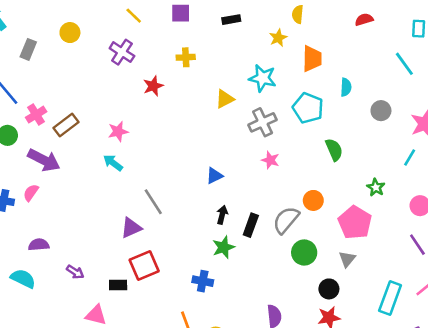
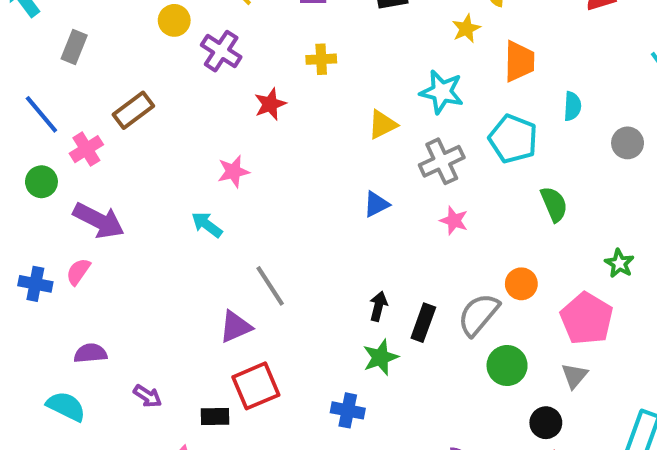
yellow circle: (70, 33) -> (174, 20), moved
brown rectangle: (66, 125) -> (133, 110), moved
pink star: (118, 131) -> (233, 172), moved
blue triangle: (214, 176) -> (376, 204), moved

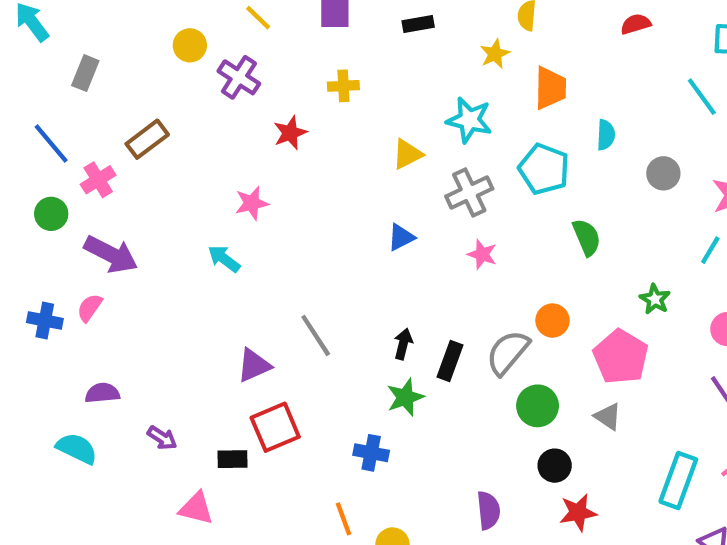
gray line: (270, 286) -> (316, 335), moved
gray triangle: (574, 376) -> (608, 417), turned -36
black circle: (546, 423) -> (555, 466), moved

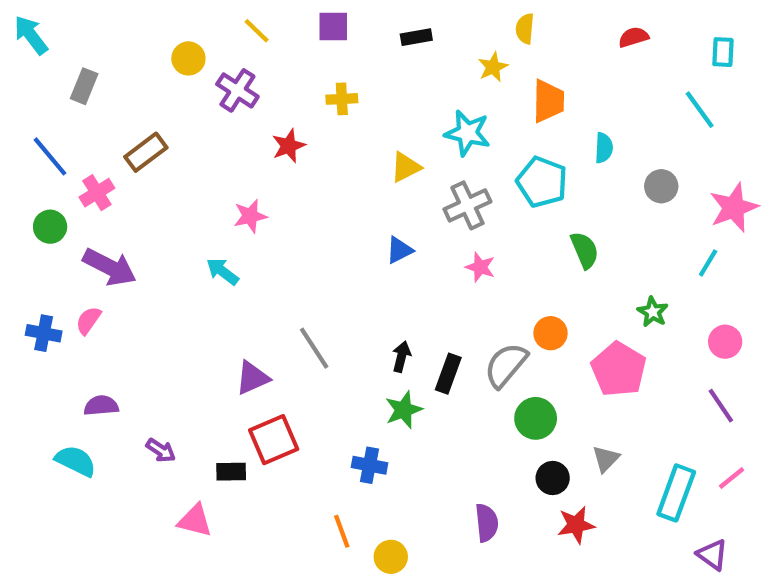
gray triangle: (608, 417) -> (606, 459), moved, turned 40

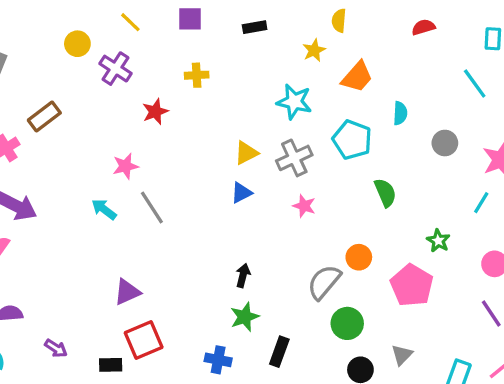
orange trapezoid: (548, 101) -> (357, 77), turned 40
yellow triangle: (406, 167) -> (246, 153), moved
gray line: (314, 348) -> (152, 208), moved
black rectangle: (448, 374) -> (279, 352), moved

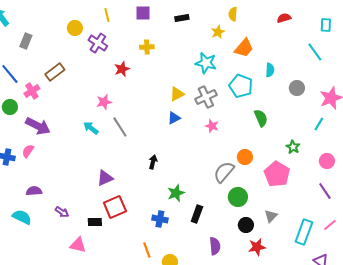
yellow line: (130, 22) -> (107, 15), turned 32
black arrow: (243, 275) -> (153, 162), moved

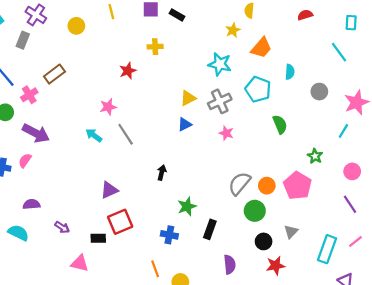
black rectangle: (182, 18) -> (177, 15), moved, turned 40
purple cross: (98, 43) -> (36, 15), moved
orange circle: (245, 157) -> (267, 186), moved

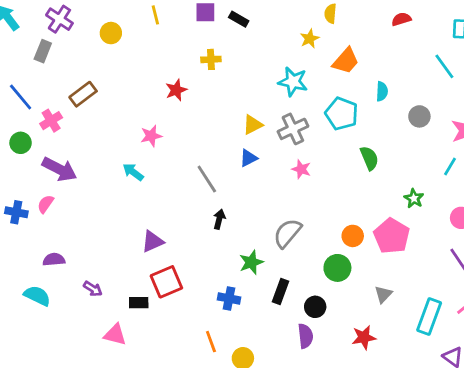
gray line: (126, 134) -> (207, 179), moved
gray semicircle: (239, 183) -> (287, 233), moved
black circle: (264, 241) -> (315, 307), moved

